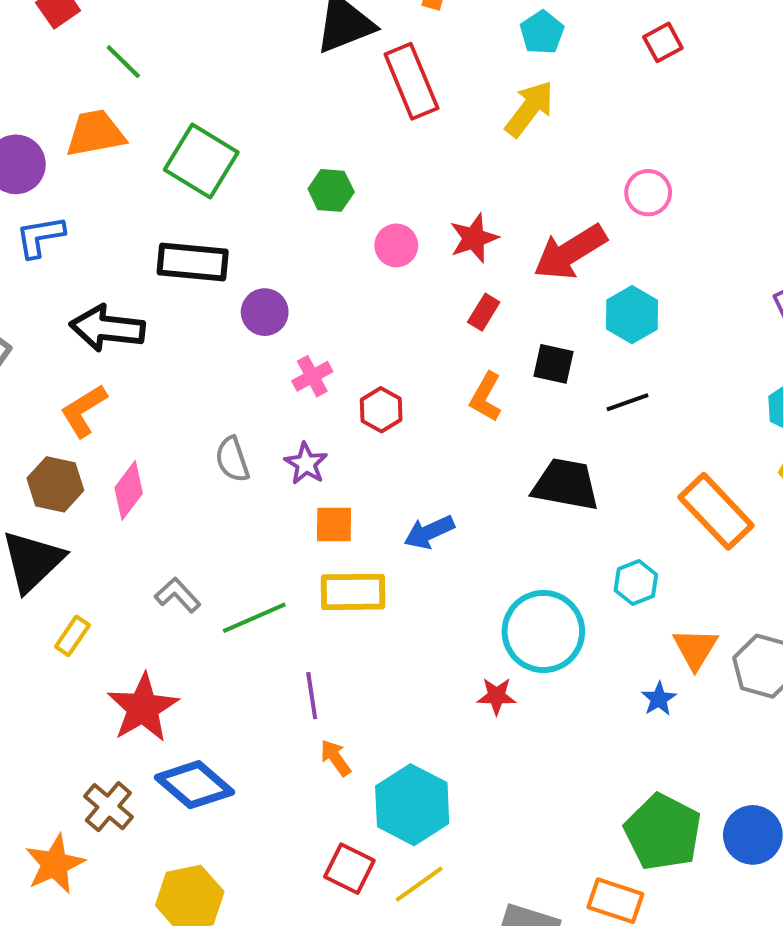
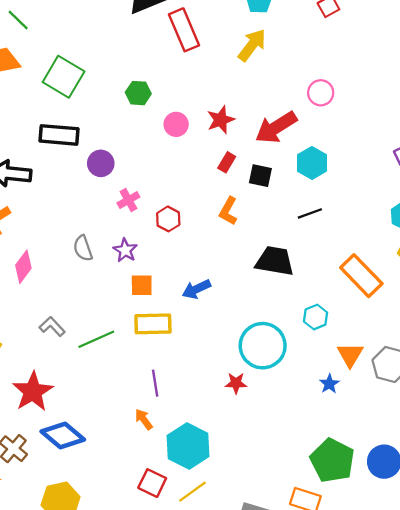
black square: (553, 364) -> (260, 176), moved
purple line: (312, 696) -> (155, 383), moved

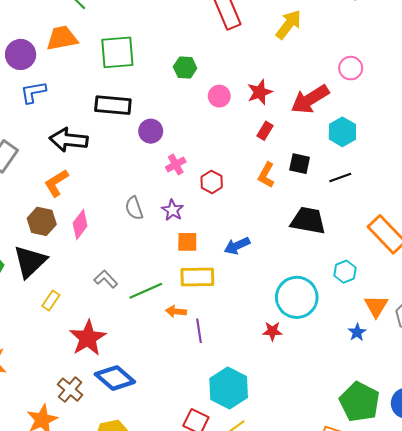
green square: (64, 77) -> (117, 52), turned -36
black square: (260, 176) -> (300, 164), moved
orange arrow: (144, 419) -> (176, 311), moved, turned -48

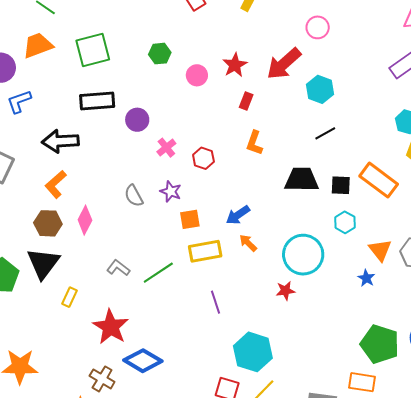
black square: (300, 164) -> (341, 185), moved
orange arrow: (176, 311) -> (248, 243), moved, turned 48

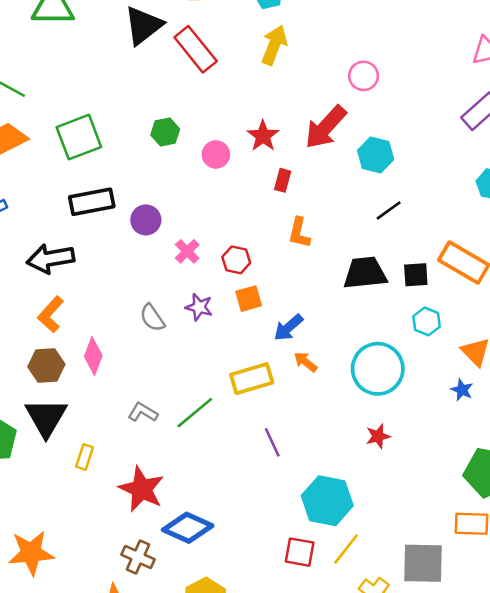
orange square: (190, 219) -> (249, 299), moved
red star: (285, 291) -> (378, 436), moved

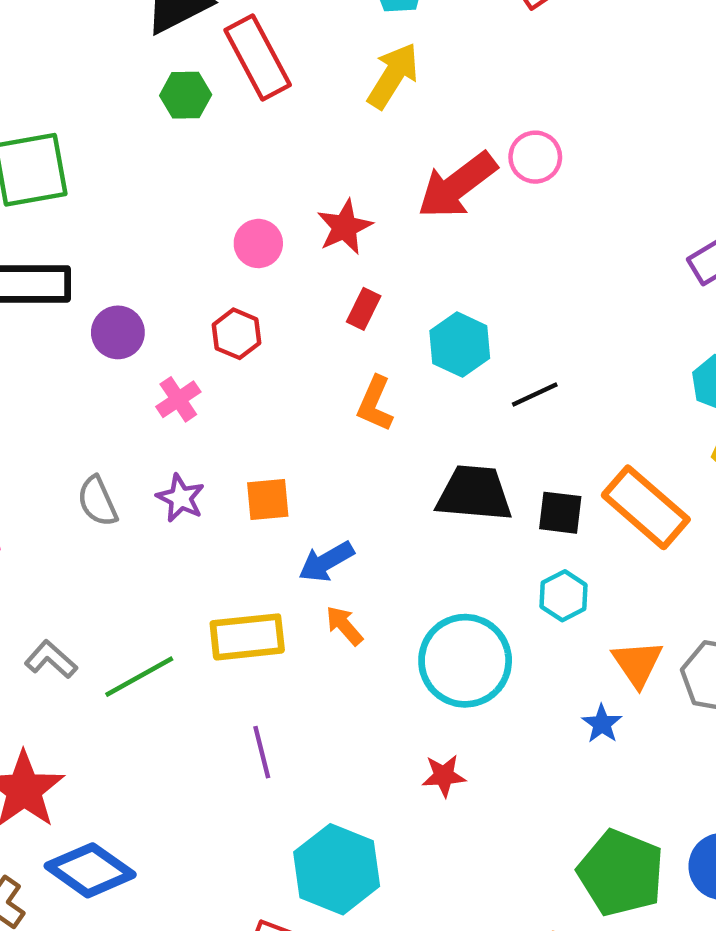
red arrow: (326, 127) -> (457, 185), moved
green hexagon: (165, 132) -> (186, 95), moved
cyan hexagon: (376, 155) -> (460, 345), moved
red hexagon: (236, 260) -> (237, 334), moved

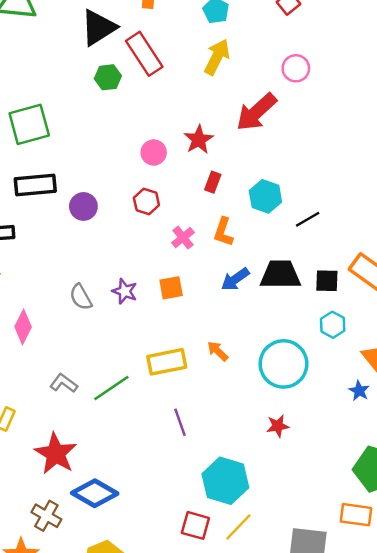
pink circle: (535, 157) -> (296, 68), moved
pink cross: (178, 399) -> (183, 238), moved
blue arrow: (326, 562) -> (235, 279), moved

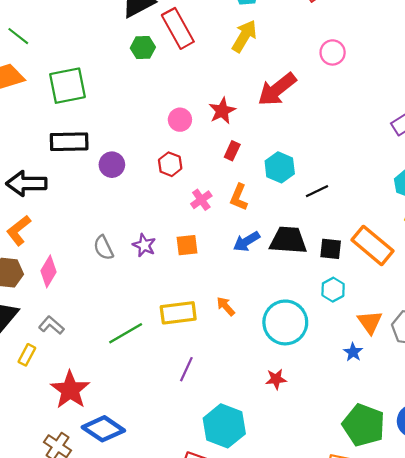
pink circle: (296, 68) -> (333, 52), moved
gray L-shape: (64, 383) -> (51, 325), moved
purple line: (180, 422) -> (186, 369), turned 40

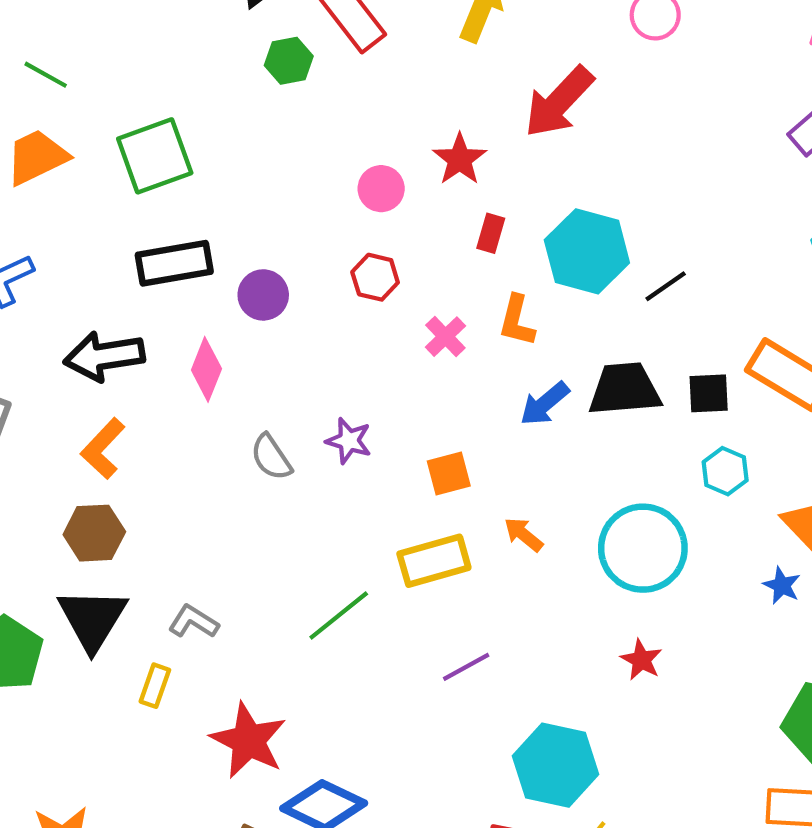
cyan hexagon: (280, 167) -> (587, 251), size x1.4
orange square: (187, 245) -> (449, 473), moved
pink diamond: (48, 271) -> (206, 369), moved
purple line: (186, 369) -> (466, 667), turned 45
red star: (276, 379) -> (641, 660), turned -30

